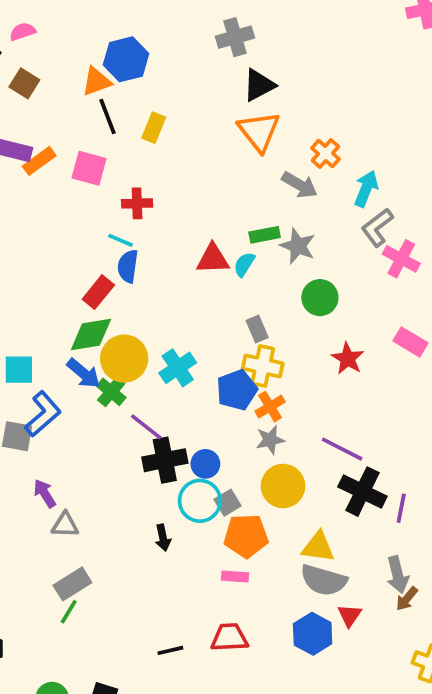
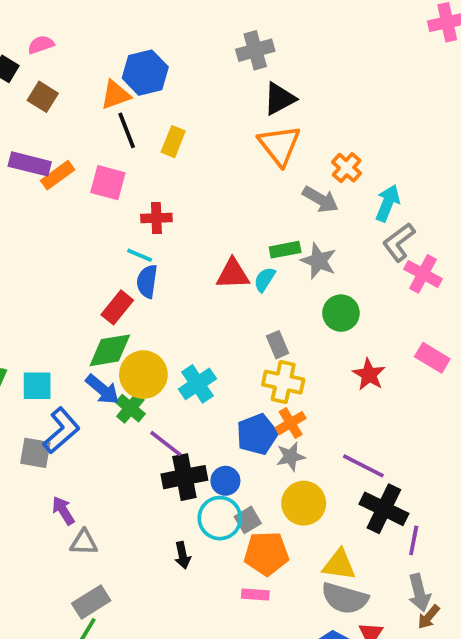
blue pentagon: (237, 390) -> (257, 434), moved
purple line: (401, 508) -> (414, 540), moved

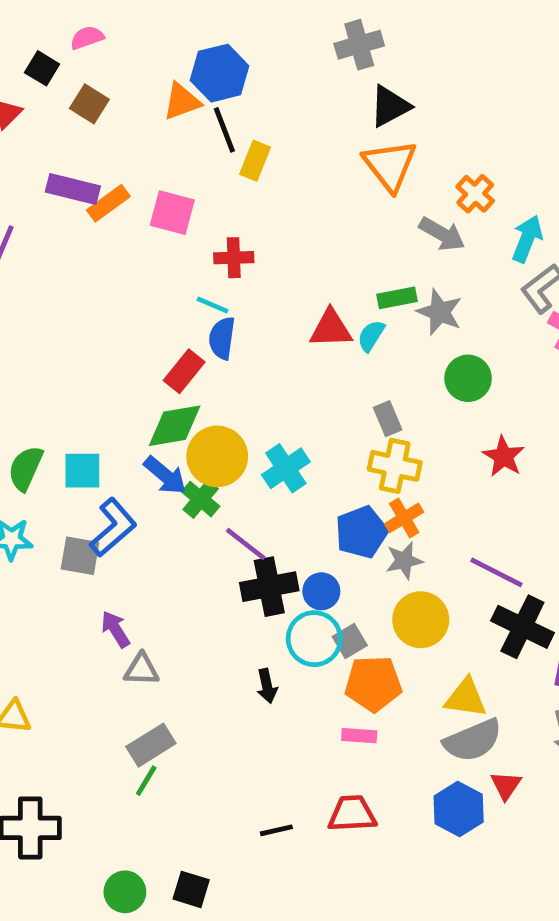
black line: (127, 130) -> (224, 130), moved
gray semicircle: (345, 598) -> (473, 740), turned -39

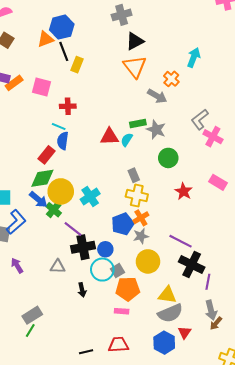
cyan arrow: (527, 239) -> (194, 57), moved
gray triangle: (141, 669) -> (58, 267), moved

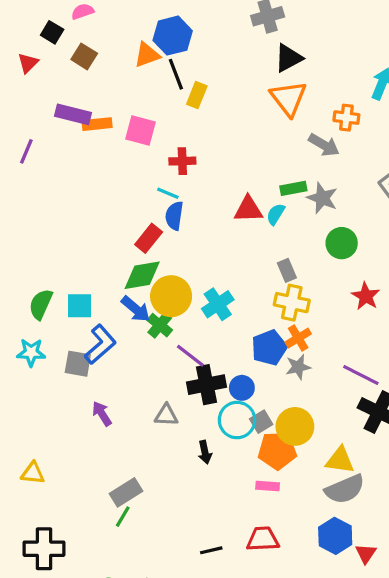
orange cross: (171, 79) -> (346, 118), turned -35
orange rectangle: (14, 83) -> (97, 124), turned 30
yellow circle: (148, 261) -> (295, 426), moved
red triangle: (185, 332) -> (366, 554), moved

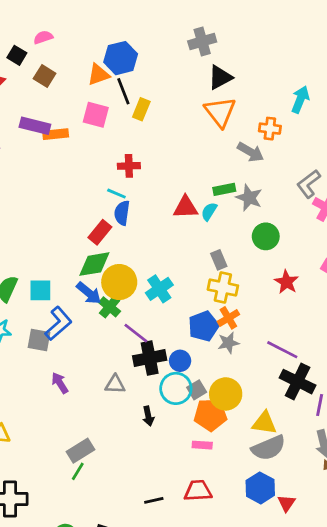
pink square: (141, 130) -> (96, 115), moved

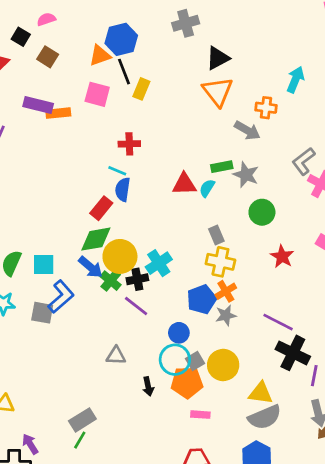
gray cross: (202, 41) -> (186, 23), moved
black cross: (150, 358) -> (137, 279), moved, size x0.7
purple arrow: (60, 383) -> (30, 444), moved
orange pentagon: (210, 415) -> (187, 382), moved

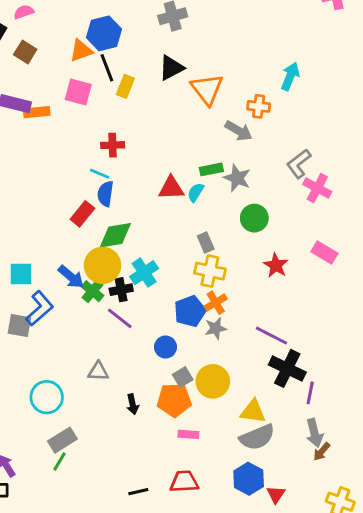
black triangle: (218, 58) -> (171, 68), moved
green diamond: (96, 239) -> (115, 235), moved
cyan circle: (175, 360) -> (47, 397), moved

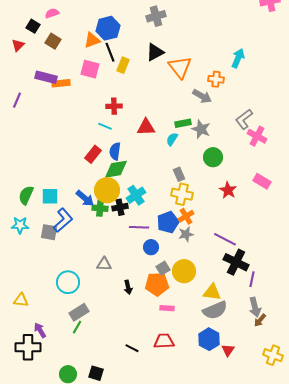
red triangle: (171, 188) -> (146, 127), moved
blue semicircle: (105, 194) -> (115, 151), moved
green cross: (92, 291) -> (100, 208), turned -35
purple line: (120, 318) -> (139, 227), moved, turned -36
black line: (138, 492) -> (132, 348), turned 40

